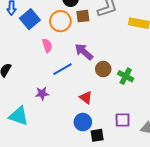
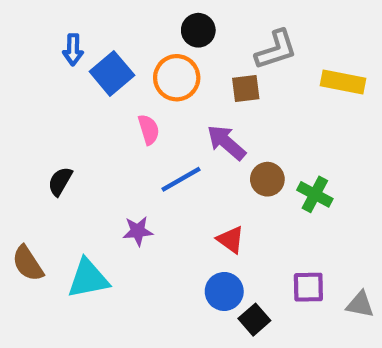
brown square: (83, 16) -> (246, 89), moved
cyan triangle: (19, 116) -> (88, 279), turned -30
black square: (97, 135) -> (254, 320), turned -32

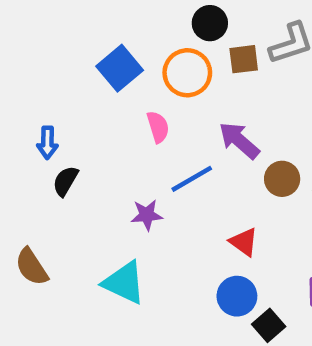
blue arrow: (73, 50) -> (47, 143), moved
brown square: (246, 89) -> (244, 59), moved
purple star: (138, 231) -> (147, 215), moved
cyan triangle: (88, 279) -> (124, 283), moved, turned 36

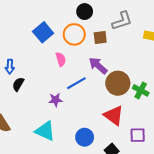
brown square: (244, 59) -> (100, 38), moved
brown circle: (282, 179) -> (118, 83), size x1.5
red triangle: (244, 242) -> (114, 115), moved, size x1.5
blue circle: (237, 296) -> (85, 137), moved

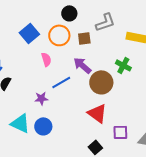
green cross: (141, 90) -> (123, 65), moved
cyan triangle: (45, 131) -> (20, 123), moved
blue circle: (85, 137) -> (43, 126), moved

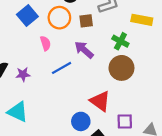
green cross: (123, 65) -> (120, 41), moved
brown circle: (101, 82) -> (121, 68), moved
purple star: (41, 98) -> (23, 74), moved
blue circle: (43, 126) -> (81, 121), moved

